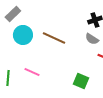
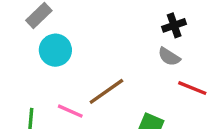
brown line: (54, 38) -> (106, 91), moved, turned -60

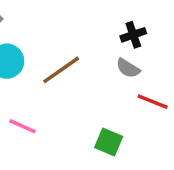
brown line: (106, 91) -> (61, 70), moved

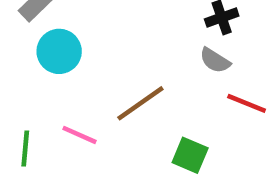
brown line: (61, 70) -> (140, 103), moved

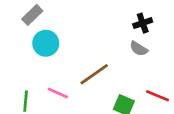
red line: (247, 103) -> (157, 96), moved

